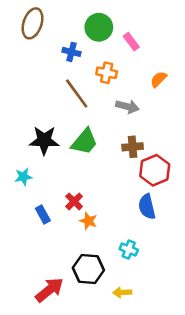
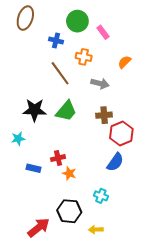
red cross: (74, 201) -> (58, 158), turned 32
blue semicircle: (147, 207) -> (115, 162), turned -132
blue rectangle: (43, 214) -> (34, 168), turned -48

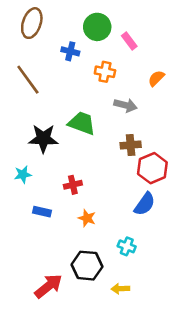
brown line: (60, 73) -> (28, 80), moved
green trapezoid: (66, 111) -> (82, 123), moved, turned -110
red cross: (58, 158) -> (73, 185), moved

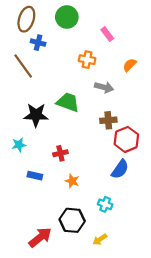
green circle: (97, 27) -> (67, 17), moved
blue cross: (70, 51) -> (38, 43), moved
yellow arrow: (120, 289) -> (100, 239), turned -32

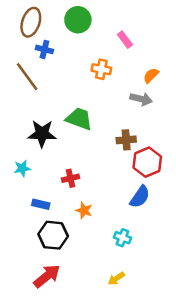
gray arrow: (104, 87) -> (141, 99), moved
black hexagon: (72, 220) -> (53, 235), moved

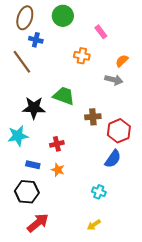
brown cross: (126, 140) -> (93, 117), moved
cyan star: (22, 168) -> (18, 136), size x1.5
orange star: (84, 210) -> (58, 170), moved
black hexagon: (53, 235) -> (27, 192), moved

